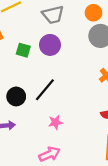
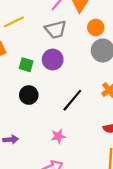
black line: (45, 90) -> (72, 100), moved
black circle: (16, 96) -> (29, 95), moved

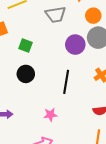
purple circle: (53, 59) -> (75, 45), moved
black line: (72, 100) -> (66, 82), turned -35

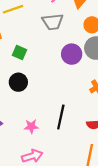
black line: (66, 82) -> (61, 117), moved
pink star: (50, 115) -> (31, 126), moved

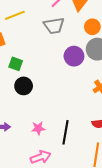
green square: (20, 52) -> (16, 64), moved
black line: (61, 117) -> (65, 132), moved

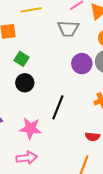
pink star: (38, 128) -> (31, 128), size x1.5
black line: (65, 132) -> (58, 107), moved

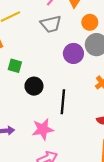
black circle: (25, 83) -> (34, 86), moved

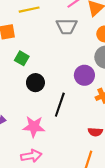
purple circle: (73, 53) -> (84, 75), moved

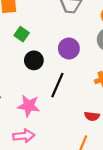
purple circle: (84, 75) -> (69, 48), moved

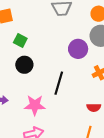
purple circle: (69, 48) -> (78, 49), moved
black circle: (34, 60) -> (24, 65), moved

